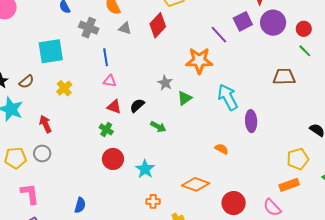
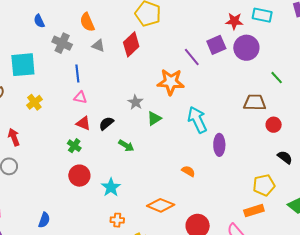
red circle: (304, 29) -> (274, 125), moved

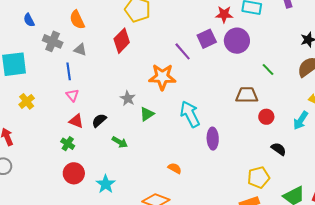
gray triangle: (98, 46) -> (80, 50), moved
pink triangle: (80, 97) -> (72, 95), turned 40
orange semicircle: (188, 171) -> (175, 168), moved

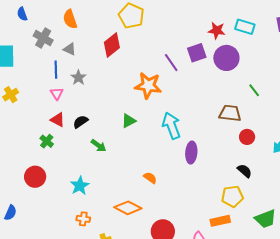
gray star: (128, 98) -> (78, 78), moved
black semicircle: (279, 149) -> (245, 171), moved
red circle: (74, 173) -> (35, 177), moved

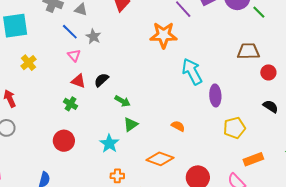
blue line: (56, 70) -> (70, 32), turned -36
green line: (254, 90) -> (259, 12), moved
green triangle: (129, 121) -> (131, 124), moved
yellow pentagon: (232, 196) -> (234, 128), moved

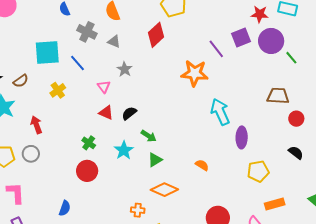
blue line: (70, 32) -> (77, 63), moved
green cross: (71, 104) -> (89, 143), moved
cyan star: (109, 143) -> (124, 150), moved
orange diamond: (160, 159) -> (164, 190), moved

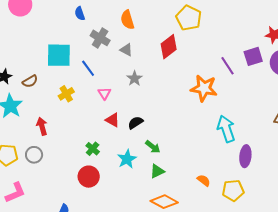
pink triangle: (104, 87) -> (104, 93), moved
yellow pentagon: (258, 171) -> (233, 190), moved
pink L-shape: (15, 193) -> (15, 193), turned 65

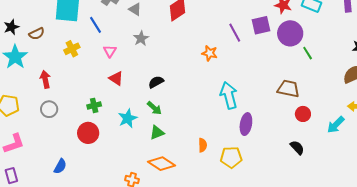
orange star: (204, 88) -> (210, 53), size x0.6
black semicircle: (135, 123) -> (156, 82), moved
green cross: (93, 149) -> (94, 105), turned 32
gray circle: (34, 155) -> (49, 109), moved
orange semicircle: (204, 180) -> (203, 145), turned 48

